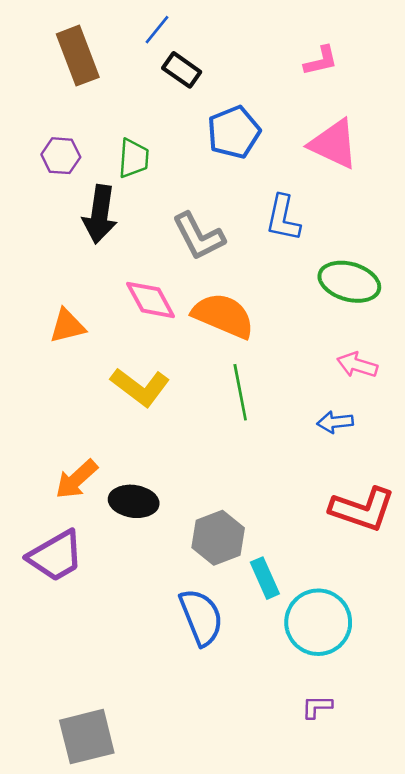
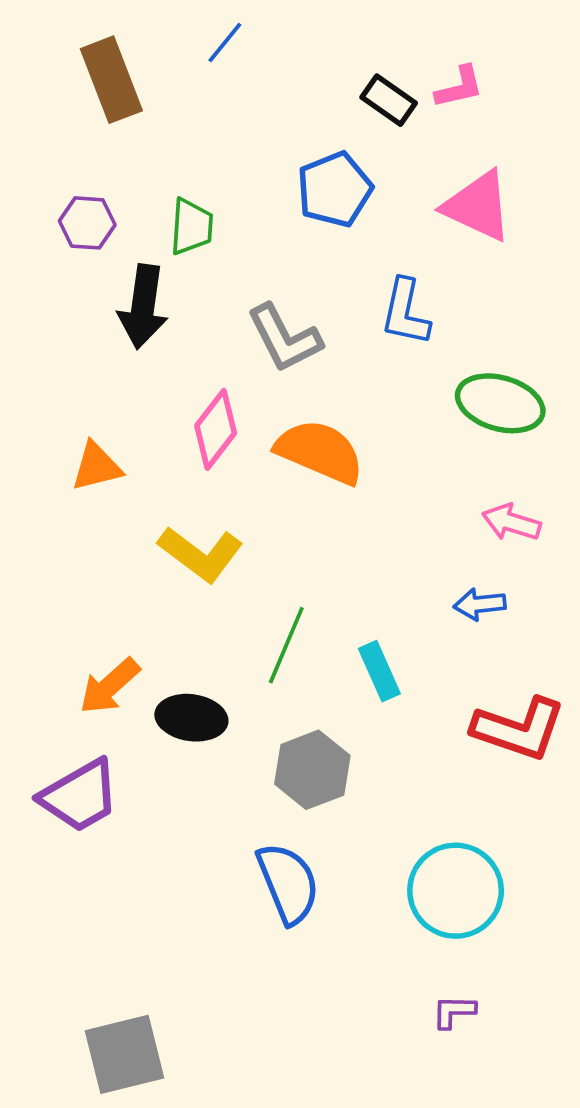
black rectangle: (182, 70) -> (389, 100), moved
pink diamond: (151, 300) -> (216, 429), turned 66
green line: (240, 392) -> (286, 645), moved, turned 34
cyan rectangle: (265, 578) -> (379, 671), moved

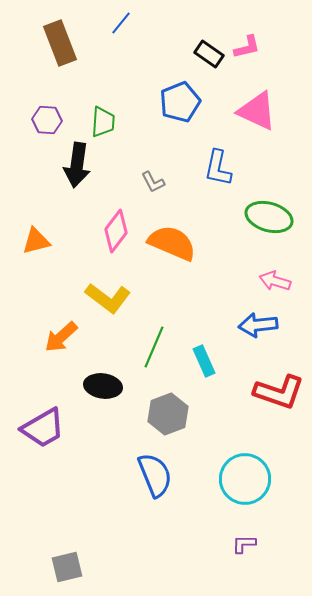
gray L-shape: (284, 338) -> (153, 182), size x0.6
orange triangle: (97, 467) -> (36, 241), moved
blue arrow: (480, 604) -> (258, 325), size x1.4
orange arrow: (110, 686) -> (61, 337), moved
gray square: (124, 1054) -> (67, 567), size x0.7

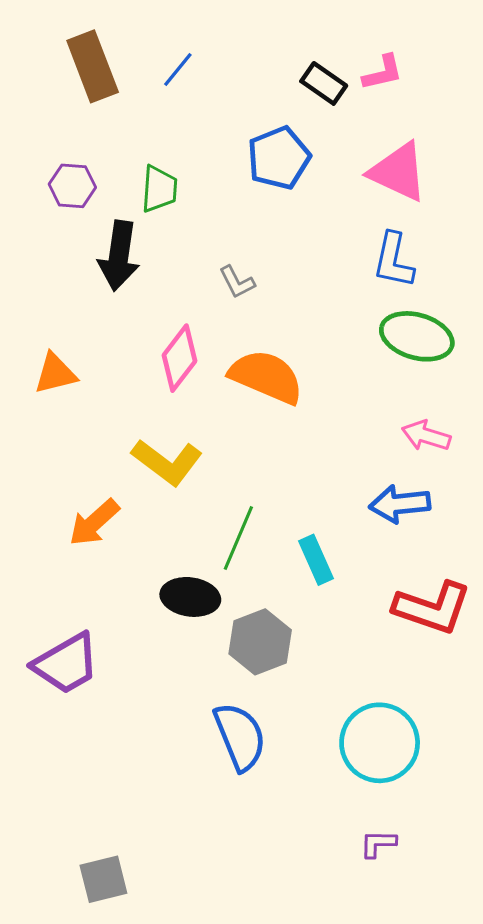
blue line: (121, 23) -> (178, 70), moved
blue L-shape: (218, 168) -> (394, 260), moved
black ellipse: (103, 386) -> (190, 597), moved

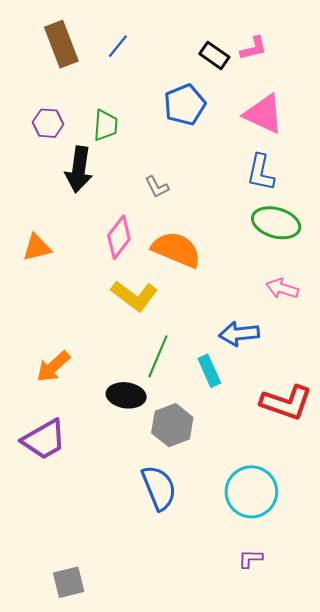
yellow L-shape: (167, 462) -> (134, 296), moved
blue arrow: (400, 504) -> (239, 334), moved
orange arrow: (94, 523) -> (53, 367), moved

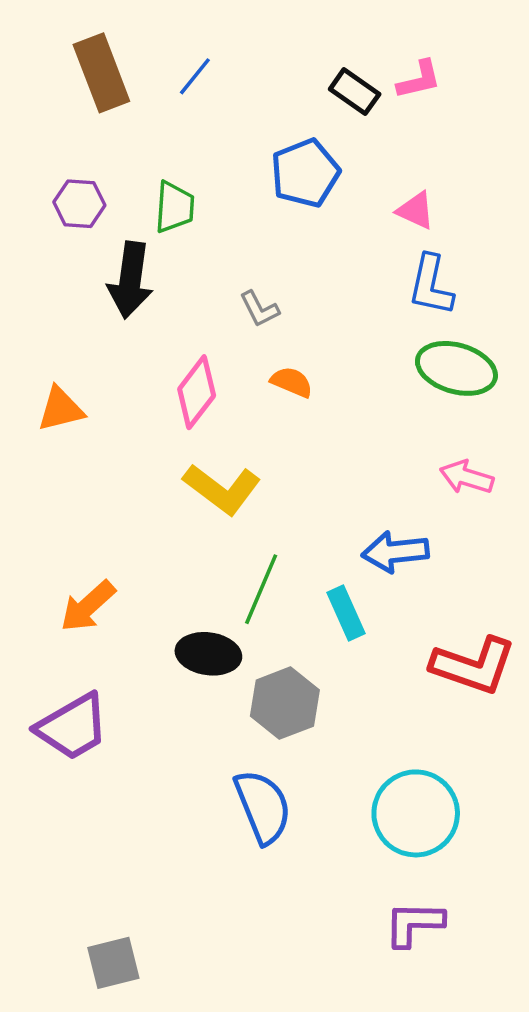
pink triangle: (264, 114) -> (416, 210), moved, size x0.6
orange semicircle: (176, 250) -> (292, 382), moved, size x0.5
purple L-shape: (250, 559) -> (414, 924), size x1.5

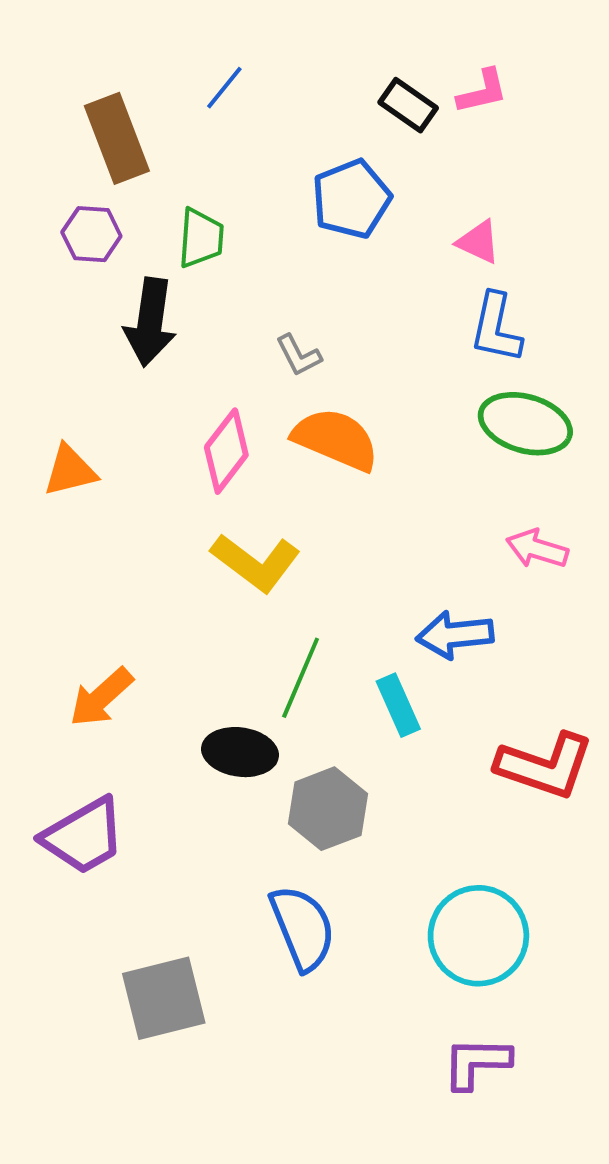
brown rectangle: (101, 73) -> (117, 138), moved
orange semicircle: (292, 382) -> (336, 439), size x1.8
gray square: (113, 963) -> (164, 998), moved, size x1.4

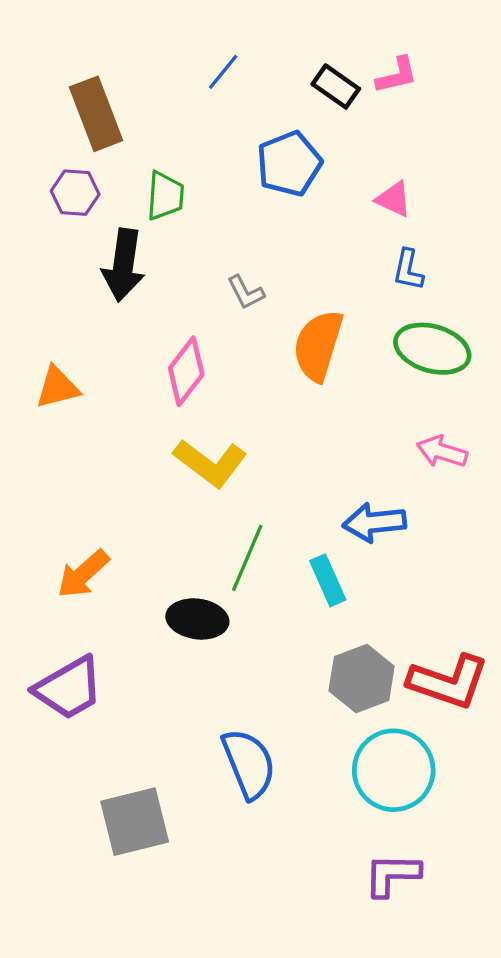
blue line: (224, 88) -> (223, 72), moved
blue L-shape: (496, 328) -> (408, 270), size x0.7
orange semicircle: (336, 439) -> (318, 345), moved, turned -96
red L-shape: (545, 766) -> (448, 682), moved
gray hexagon: (328, 809) -> (362, 678), moved

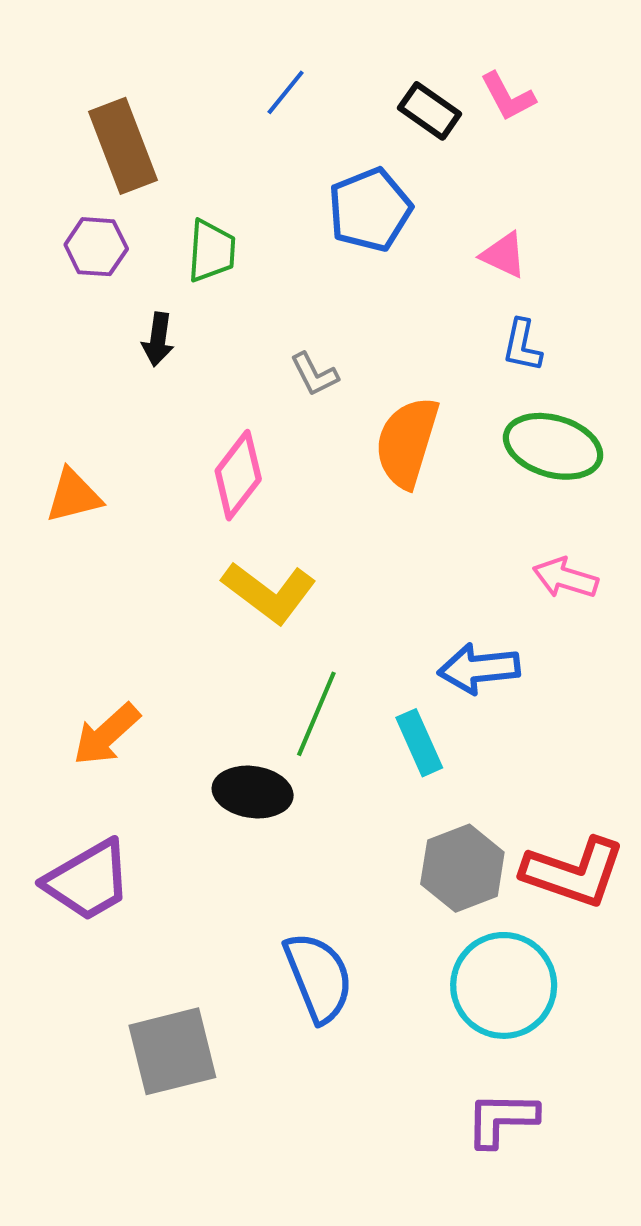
pink L-shape: (397, 75) -> (508, 97), turned 75
black arrow: (123, 265) -> (158, 339), size x0.6

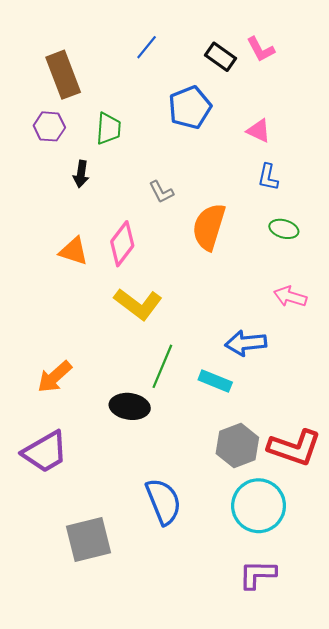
green ellipse: (553, 446) -> (284, 229), size x0.6
orange triangle: (74, 496) -> (74, 251), moved, turned 32
cyan rectangle: (419, 743) -> (215, 381), turned -44

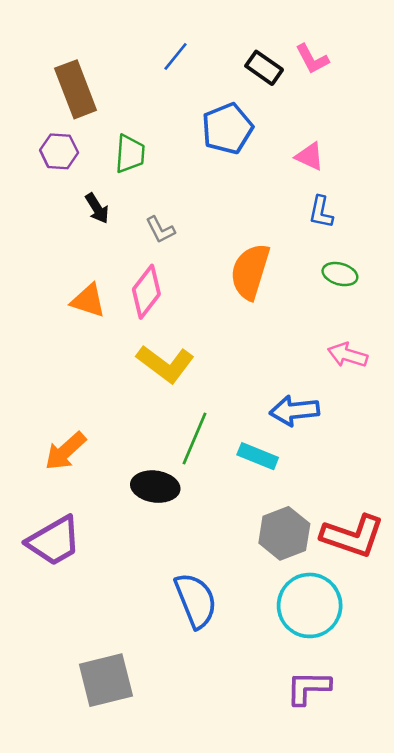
black arrow: (81, 174) -> (97, 208), turned -40
gray L-shape: (161, 192) -> (160, 230), moved
gray square: (88, 540) -> (106, 680), moved

